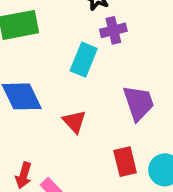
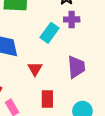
red rectangle: (125, 162) -> (47, 99), moved

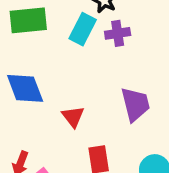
cyan rectangle: (49, 33) -> (83, 29), moved

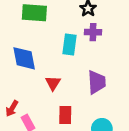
cyan rectangle: (83, 29) -> (70, 44), moved, turned -30

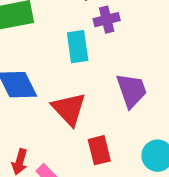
red triangle: (53, 83) -> (69, 109), size x1.5

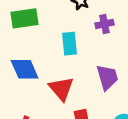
purple cross: (107, 20) -> (104, 24), moved

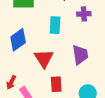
blue diamond: (25, 69) -> (18, 40), turned 70

